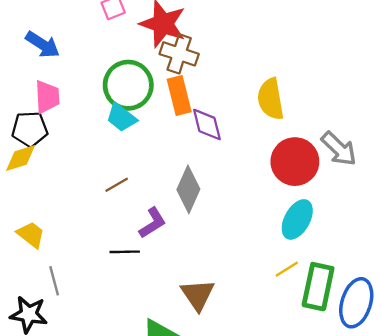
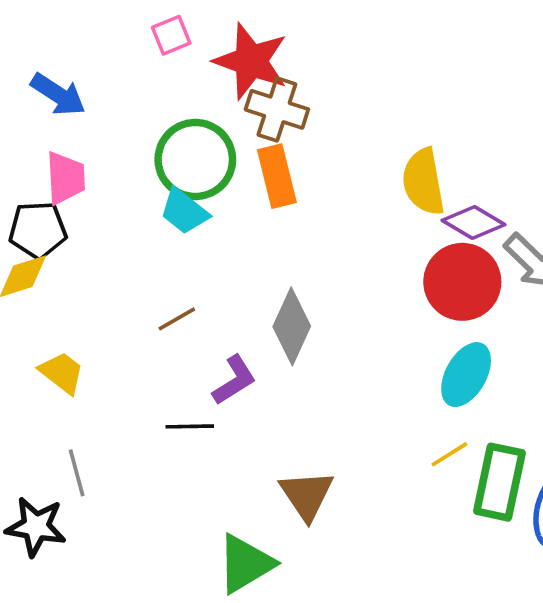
purple diamond: (207, 125) -> (473, 223), moved, turned -45
yellow trapezoid: (31, 234) -> (62, 373), moved

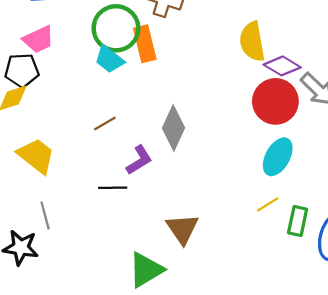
orange rectangle: (277, 176) -> (145, 44), moved
pink trapezoid: (66, 178) -> (38, 39), turned 68
yellow trapezoid: (62, 373) -> (36, 156), size x1.4
green rectangle: (499, 482) -> (298, 221), size x0.7

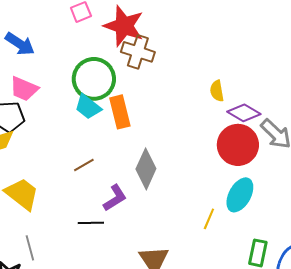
pink trapezoid: (38, 39) -> (24, 89), turned 48
yellow semicircle: (252, 42) -> (217, 91), size x0.6
orange rectangle: (145, 44) -> (120, 112), moved
yellow line: (268, 204) -> (209, 219), moved, turned -35

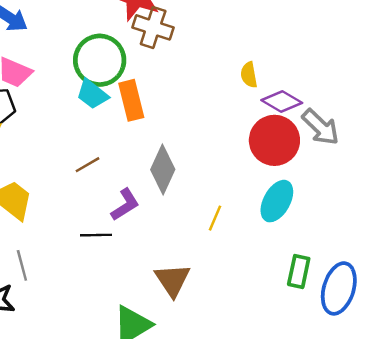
yellow line: (209, 219) -> (215, 218), moved

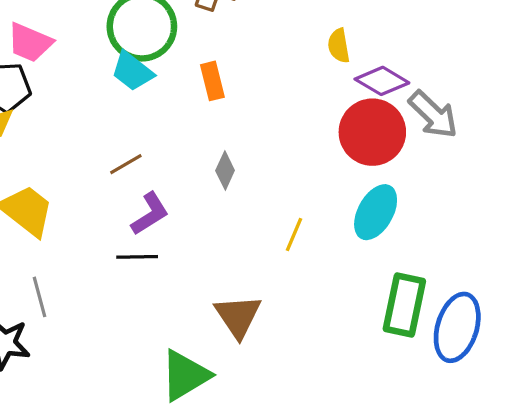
orange rectangle: (131, 100) -> (212, 81), moved, size x0.7
gray diamond: (163, 170) -> (225, 171), size x0.6
purple L-shape: (125, 205) -> (150, 214), moved
green rectangle: (299, 271) -> (404, 305), size x1.4

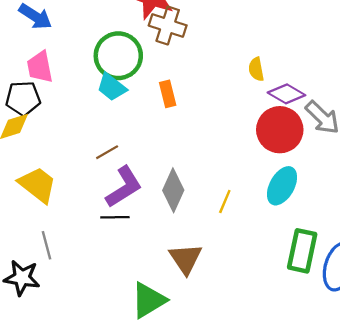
pink trapezoid: (30, 43) -> (40, 67), turned 56
gray diamond: (225, 171) -> (173, 190), moved, size x1.6
purple L-shape: (150, 214) -> (124, 187), size x1.4

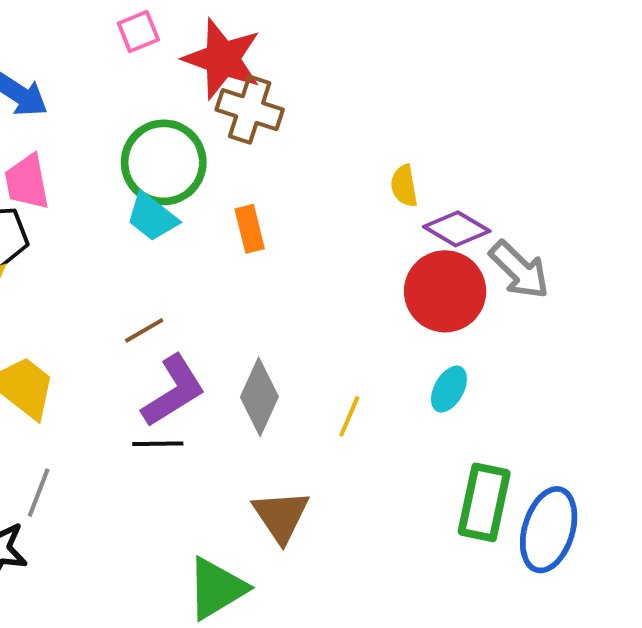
cyan ellipse: (282, 186) -> (449, 389), size x0.7
gray line: (47, 245) -> (39, 493), turned 36

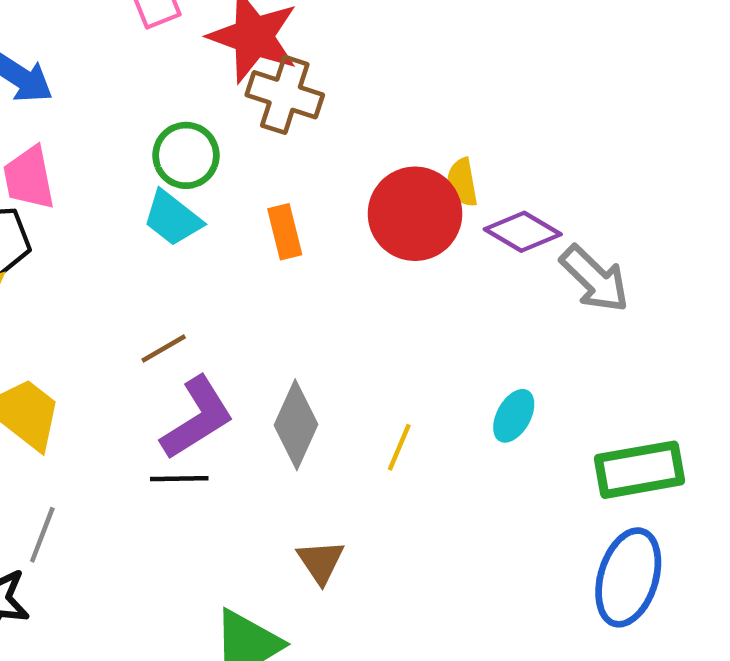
green circle: (164, 162) -> (186, 155), size x0.7
red circle: (445, 291) -> (415, 214), moved
green rectangle: (484, 502) -> (639, 470), moved, turned 68
brown triangle: (281, 516) -> (321, 562), size x0.7

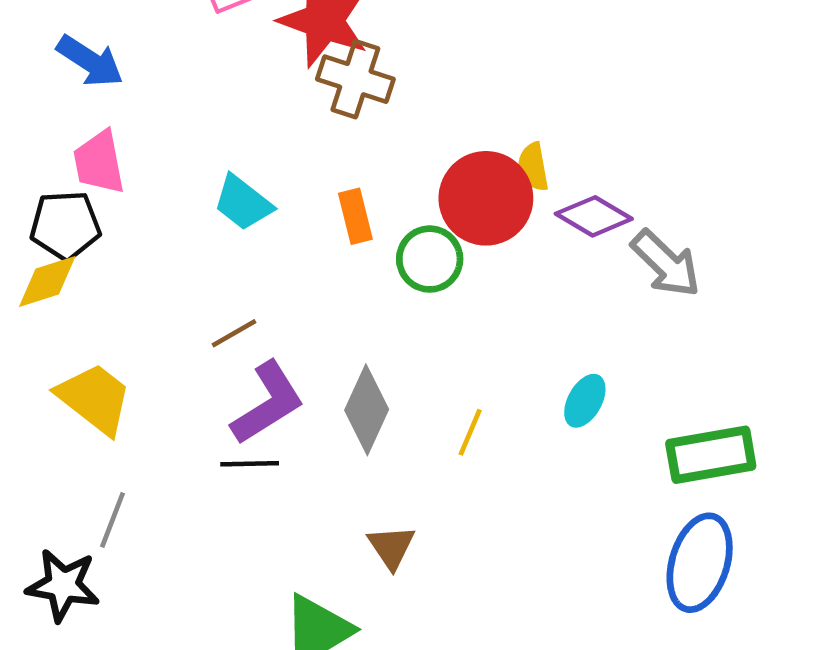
green circle: (186, 155) -> (430, 259), moved

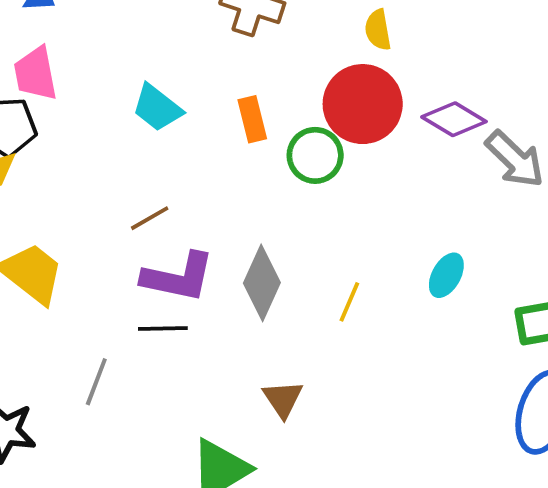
yellow semicircle: (533, 167) -> (378, 30), moved
purple L-shape: (268, 403) -> (178, 277), turned 44
gray line: (112, 520) -> (96, 382), moved

